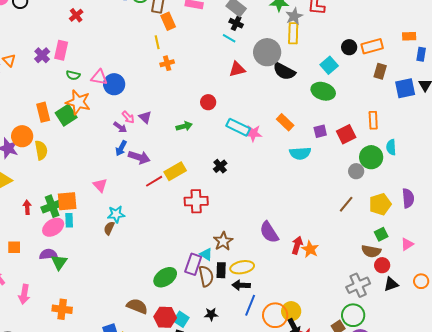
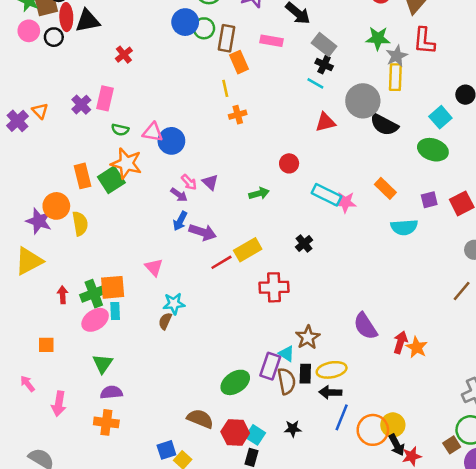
purple semicircle: (48, 254) -> (111, 392), moved

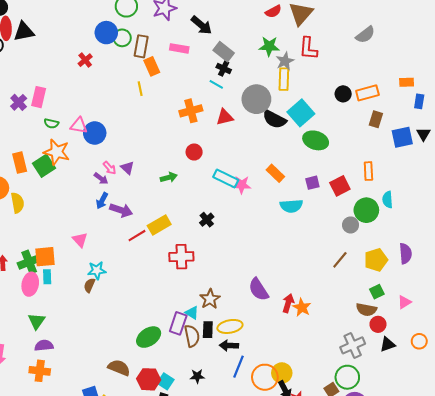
red cross: (124, 55) -> (85, 60), moved
orange cross: (238, 115) -> (191, 111), moved, size x1.5
cyan square: (440, 117) -> (301, 113), moved, size x1.4
pink ellipse: (95, 320) -> (30, 284), turned -45

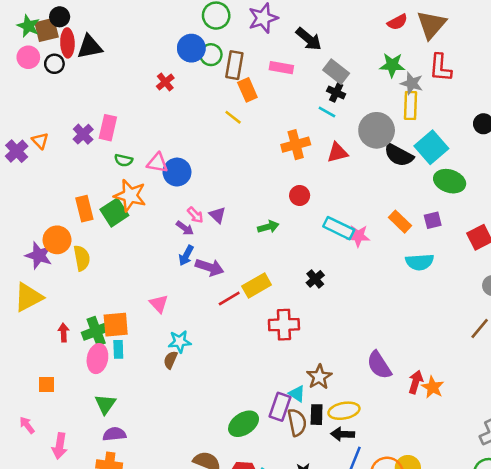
gray star: (285, 61) -> (412, 83), turned -30
yellow line: (140, 89) -> (233, 117), turned -40
purple square: (312, 183) -> (433, 220), moved

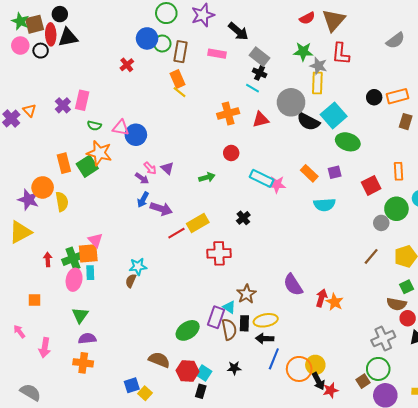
black circle: (60, 17) -> (60, 14), moved
orange rectangle: (247, 90) -> (177, 79), moved
pink triangle: (159, 304) -> (95, 240), moved

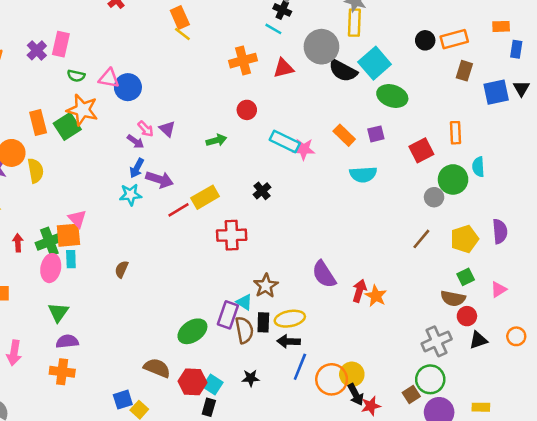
cyan star: (138, 267) -> (130, 195), moved

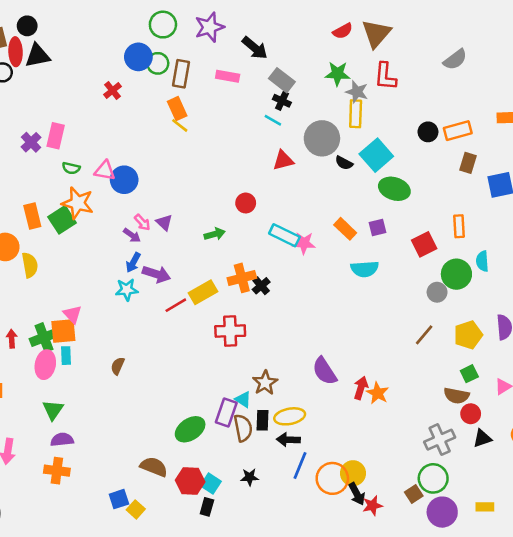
orange cross: (243, 61) -> (242, 278), moved
black semicircle: (343, 71) -> (344, 163), size x0.6

